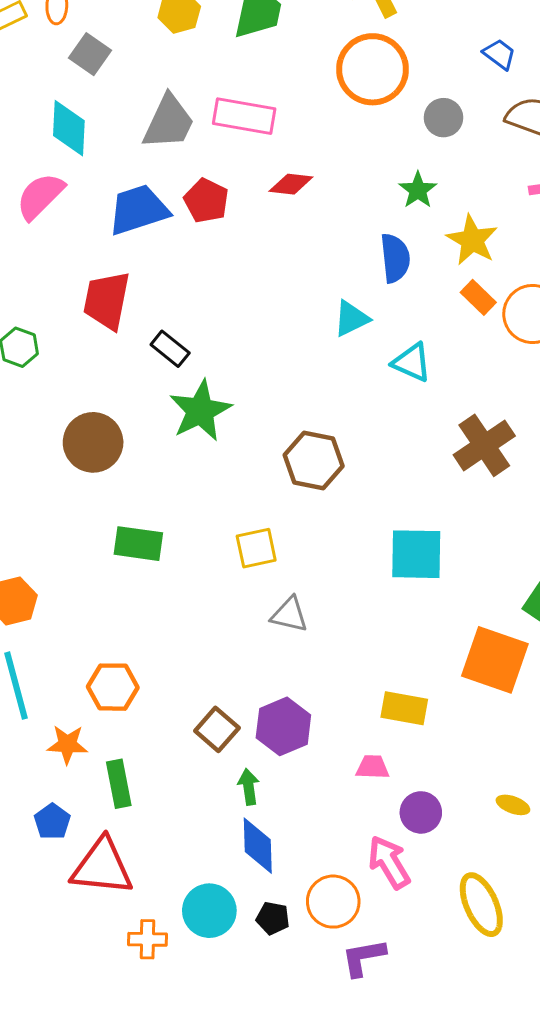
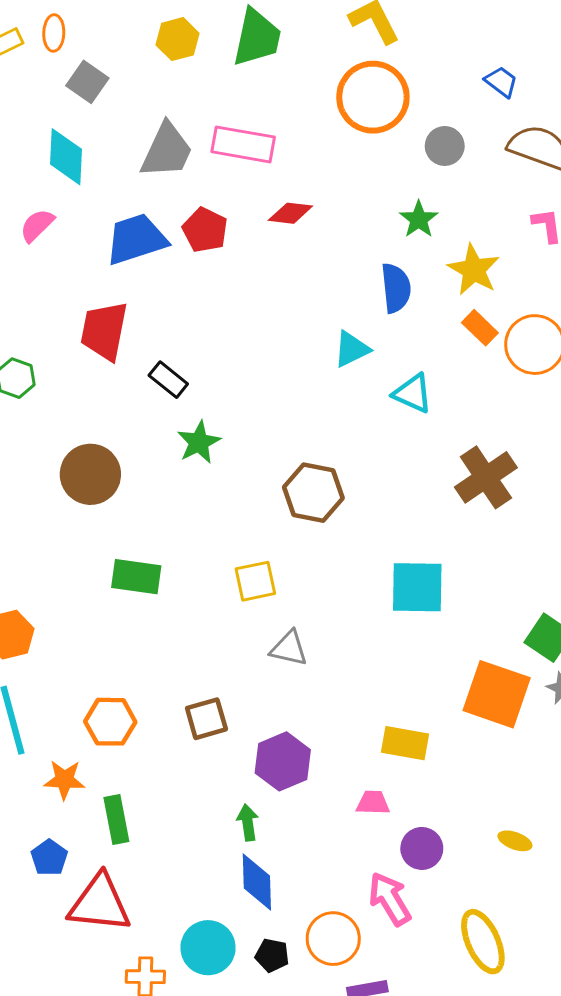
pink semicircle: (40, 196) -> (37, 225), size x0.7
green star: (200, 411) -> (199, 442), size x0.7
brown square: (217, 729) -> (206, 719), moved, turned 33

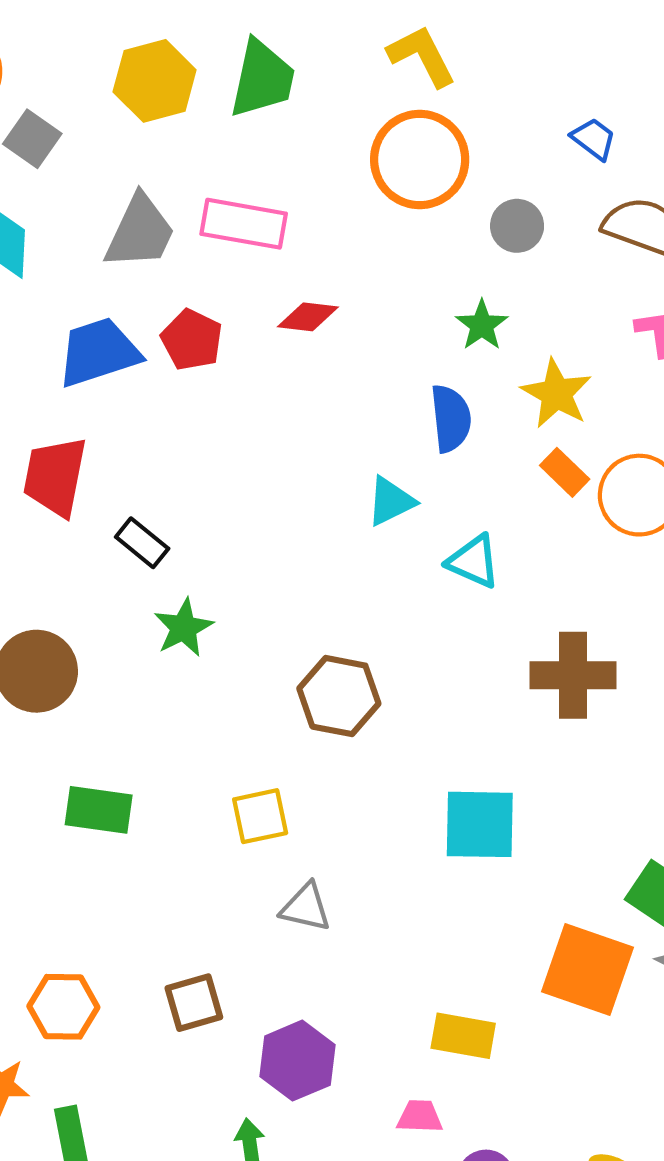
yellow hexagon: (177, 39) -> (155, 81), size x1.4
brown cross: (486, 477) -> (573, 675), turned 34

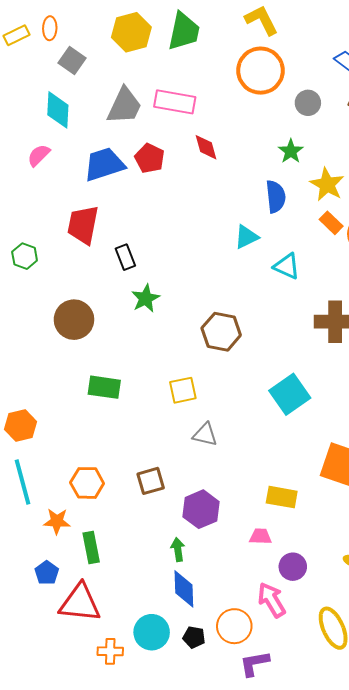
red diamond: (308, 317) -> (206, 147), turned 68
black rectangle: (142, 543) -> (125, 257), turned 30
cyan square: (480, 824) -> (290, 394), turned -36

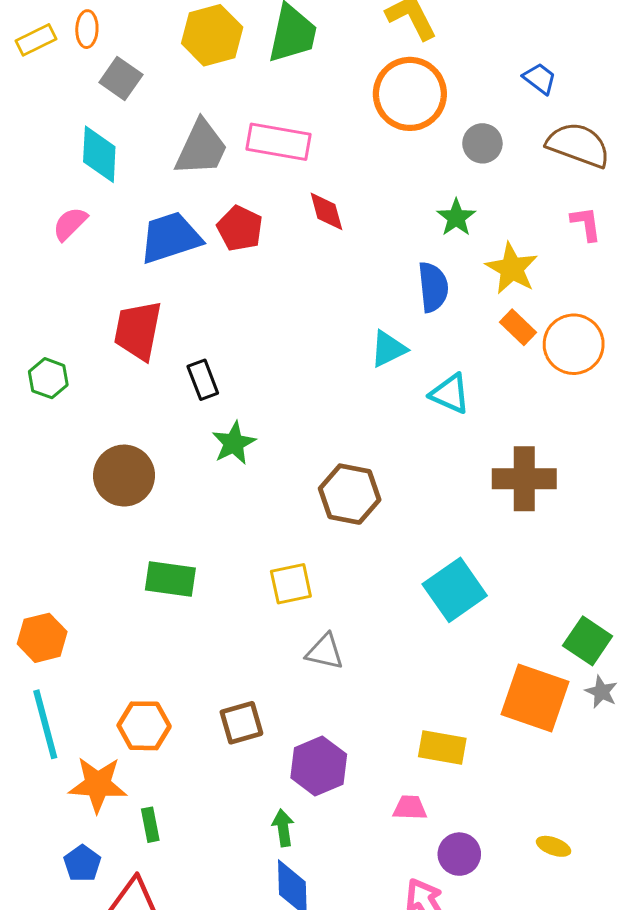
orange star: (57, 521) -> (98, 785), size x1.4
green rectangle: (91, 547) -> (150, 825), size x0.7

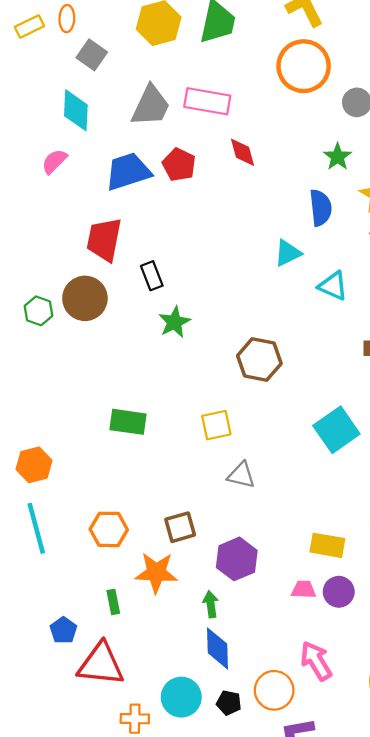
green hexagon: (48, 378) -> (39, 311), moved
brown circle: (124, 476) -> (85, 298), moved
orange star: (98, 785) -> (156, 573), moved
purple circle: (459, 854) -> (339, 592), moved

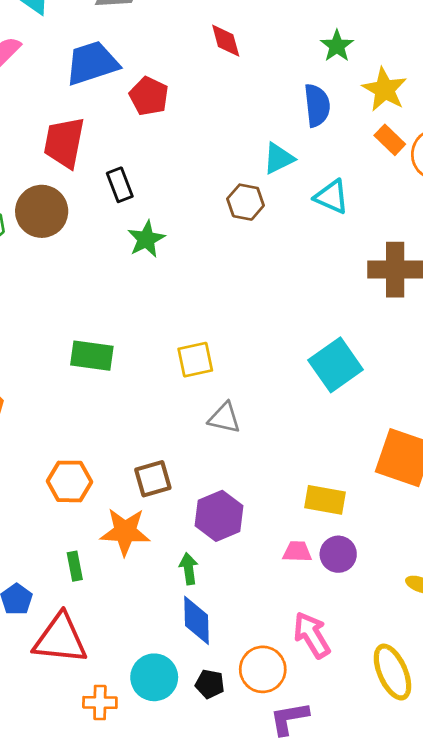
red pentagon: (179, 165) -> (149, 96), moved
brown hexagon: (259, 360) -> (246, 202), moved, size x0.7

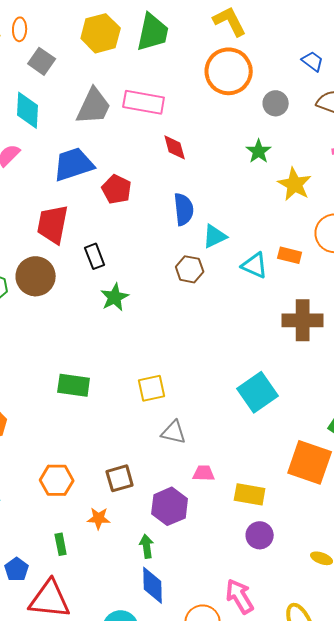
blue semicircle: (317, 105) -> (184, 209), moved
orange rectangle: (390, 140) -> (290, 255), moved, turned -30
orange star: (125, 532) -> (99, 518), size x0.6
pink trapezoid: (297, 552) -> (204, 473), moved

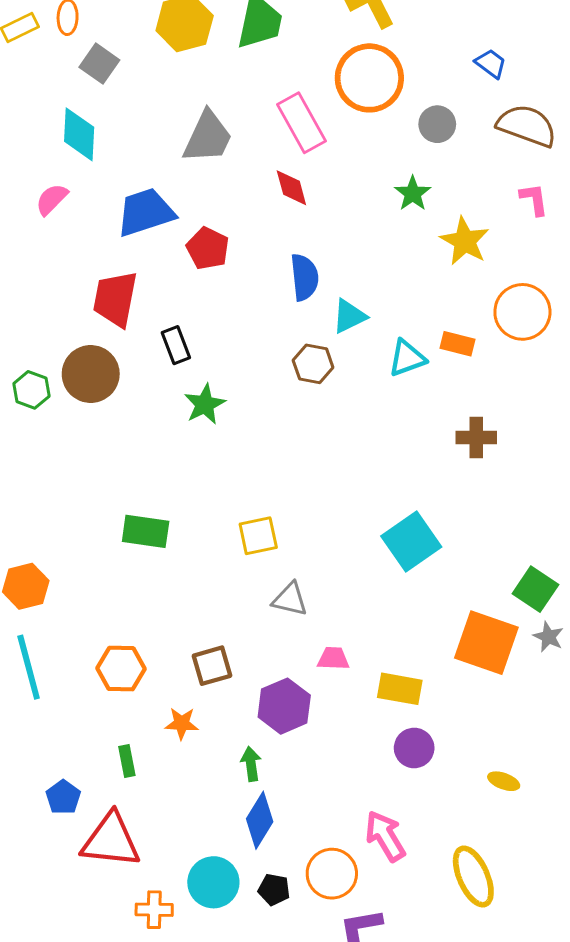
pink rectangle: (144, 102) -> (302, 123), moved, turned 51
gray trapezoid: (94, 106) -> (208, 137), moved
cyan triangle: (255, 265) -> (407, 358), turned -44
brown cross: (303, 320) -> (476, 438), size x0.7
blue diamond: (153, 585) -> (260, 820), turned 33

